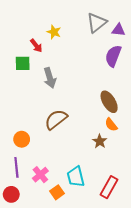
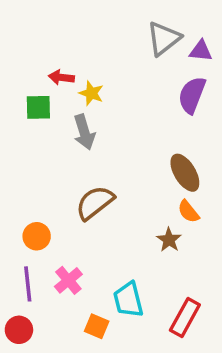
yellow star: (54, 32) -> (91, 93), moved
red arrow: (36, 46) -> (61, 77), turned 136
pink cross: (40, 175) -> (68, 280), moved
orange square: (57, 192) -> (97, 326), turned -32

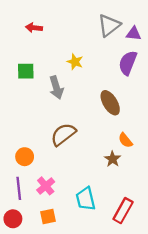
red arrow: (61, 77) -> (34, 28), moved
yellow star: (91, 93) -> (75, 62), moved
brown ellipse: (185, 173) -> (110, 103), moved
orange square: (97, 326) -> (48, 216), moved, turned -35

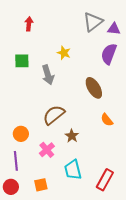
red arrow: (34, 28) -> (29, 24), turned 88
brown star: (113, 159) -> (72, 136), moved
pink cross: (46, 186) -> (47, 150), moved

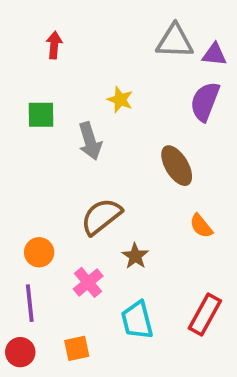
gray triangle: (93, 22) -> (175, 41), turned 40
red rectangle: (105, 180) -> (205, 314), moved

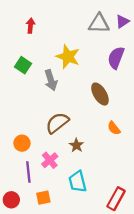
purple triangle: (214, 54) -> (122, 21), moved, turned -40
yellow star: (120, 100) -> (68, 57), size x1.6
green square: (41, 115) -> (23, 65), turned 35
purple line: (30, 303) -> (28, 172), moved
red rectangle: (205, 314) -> (116, 199), moved

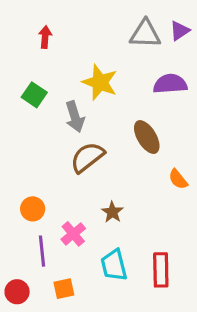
purple semicircle: (116, 58) -> (170, 84), turned 65
brown semicircle: (57, 123) -> (87, 157), moved
orange semicircle: (114, 128) -> (178, 179), moved
red rectangle: (116, 199) -> (161, 270), moved, turned -30

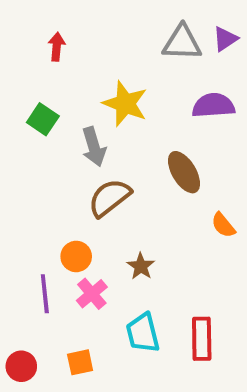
orange circle: (33, 209) -> (76, 256), moved
purple line: (42, 251) -> (45, 294), moved

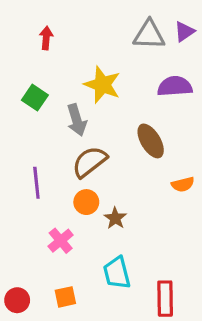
orange semicircle: (223, 225) -> (183, 184), turned -65
orange circle: (76, 256) -> (86, 202), moved
purple line: (45, 294) -> (36, 183), moved
pink cross: (92, 294) -> (61, 241), moved
red rectangle: (202, 339) -> (165, 299), moved

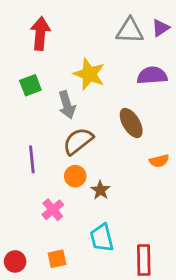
red arrow: (46, 38) -> (40, 34), size x1.6
green square: (35, 98) -> (30, 85), turned 35

